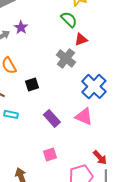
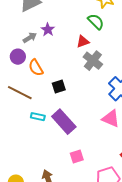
red triangle: (81, 39) -> (83, 42), moved
purple rectangle: (52, 118) -> (64, 122), moved, size x1.4

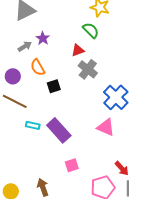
purple circle: (18, 57) -> (13, 76), moved
orange semicircle: (36, 68) -> (38, 67), moved
black square: (59, 87) -> (54, 86), moved

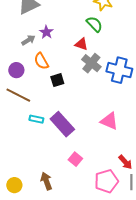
red triangle: (78, 50) -> (81, 44), turned 40
blue cross: (116, 97) -> (119, 70), moved, turned -30
pink square: (72, 165) -> (75, 159), turned -32

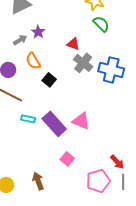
green semicircle: (94, 24) -> (101, 24), moved
black square: (57, 80) -> (49, 80), turned -32
pink triangle: (109, 121) -> (81, 121), moved

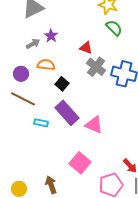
orange semicircle: (33, 61) -> (46, 65), turned 126
purple rectangle: (54, 124) -> (67, 113), moved
pink square: (67, 159) -> (80, 163), size x1.5

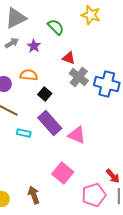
green semicircle: (114, 28) -> (56, 27), moved
gray arrow: (33, 44) -> (12, 43), moved

